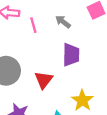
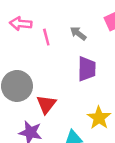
red triangle: (44, 80) -> (46, 104), moved

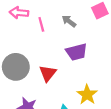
purple trapezoid: (87, 69) -> (76, 52), turned 75
red triangle: (46, 104) -> (48, 73), moved

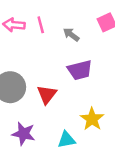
pink line: (41, 24) -> (41, 25), moved

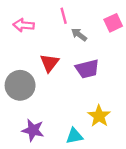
pink line: (41, 25) -> (64, 16), moved
red triangle: (47, 95) -> (50, 63), moved

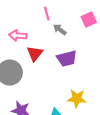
pink arrow: (24, 25) -> (18, 36), moved
yellow star: (99, 116) -> (77, 99), turned -30

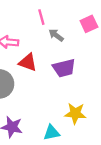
red triangle: (35, 54) -> (28, 62), turned -48

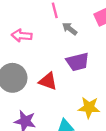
red triangle: (28, 62) -> (48, 81), moved

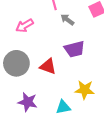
pink arrow: (22, 36) -> (25, 26), turned -36

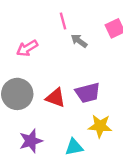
purple trapezoid: (74, 49) -> (88, 93), moved
purple star: (28, 102) -> (31, 141), turned -30

